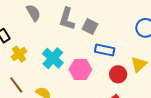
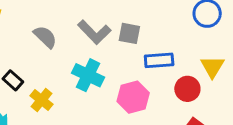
gray L-shape: (67, 19) -> (94, 32), turned -45
cyan cross: (53, 58) -> (88, 75), moved

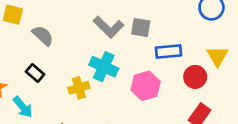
gray semicircle: (45, 37) -> (43, 36), moved
yellow cross: (42, 100) -> (79, 88), moved, turned 36

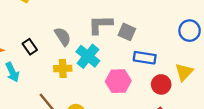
gray L-shape: (109, 27) -> (100, 25), turned 120
gray semicircle: (43, 36) -> (63, 37), moved

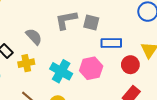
cyan cross: (88, 56) -> (61, 71), moved
yellow cross: (63, 68) -> (26, 63), moved

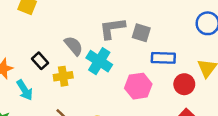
cyan cross: (61, 71) -> (99, 61), moved

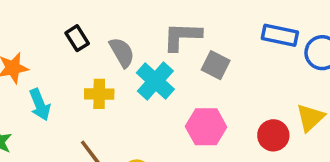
gray square: (141, 33) -> (216, 65), moved
blue rectangle: (163, 58) -> (280, 35), moved
black rectangle: (40, 61) -> (77, 38), moved

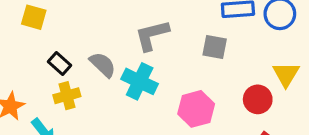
gray square: (216, 65) -> (215, 47), moved
yellow cross: (99, 94) -> (67, 96), moved

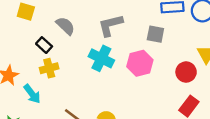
gray semicircle: (103, 65) -> (65, 26), moved
pink hexagon: (196, 109) -> (140, 63), moved

